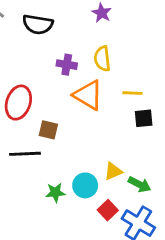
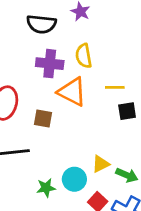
black semicircle: (38, 24) -> (41, 24), moved
purple cross: (67, 65) -> (50, 64), size x1.4
brown square: (48, 130) -> (43, 119), moved

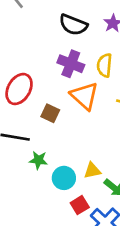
green star: (46, 188) -> (38, 160), moved

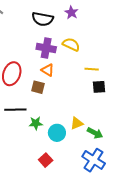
yellow semicircle: (104, 65) -> (71, 44), turned 120
orange triangle: (84, 96) -> (48, 70), moved, size x0.6
red square: (80, 205) -> (46, 160), moved

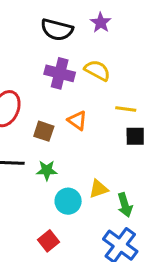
orange triangle: (48, 70) -> (77, 121), moved
green star: (36, 123) -> (47, 170), moved
green arrow: (95, 133) -> (125, 205), turned 42

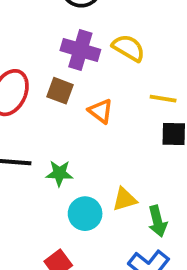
brown square: (44, 131) -> (60, 91), moved

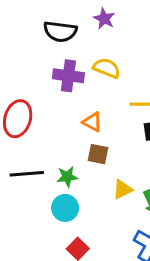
brown square: (60, 91) -> (98, 154), moved
cyan circle: (85, 214) -> (65, 208), moved

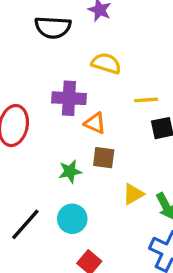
purple cross: (68, 76) -> (69, 98), moved
black line: (27, 174) -> (25, 224), moved, turned -40
green star: (67, 177) -> (70, 171), moved

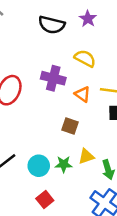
orange triangle: (95, 123) -> (82, 94), moved
green star: (70, 171) -> (64, 164), moved

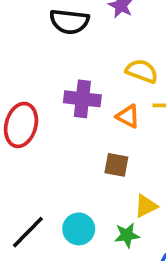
yellow semicircle: (85, 58) -> (142, 71), moved
green star: (64, 164) -> (127, 235), moved

